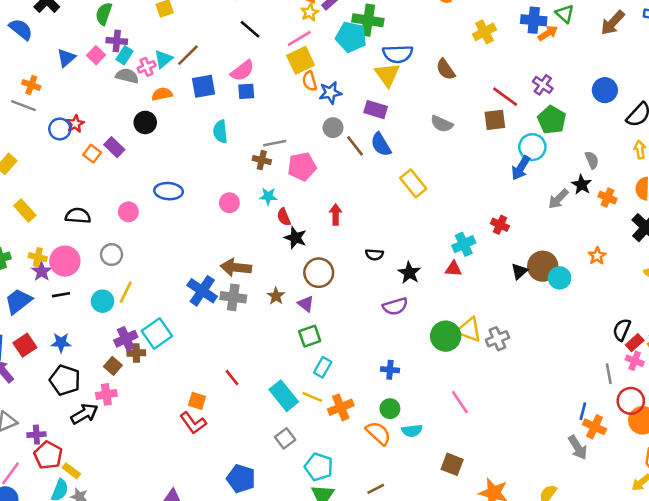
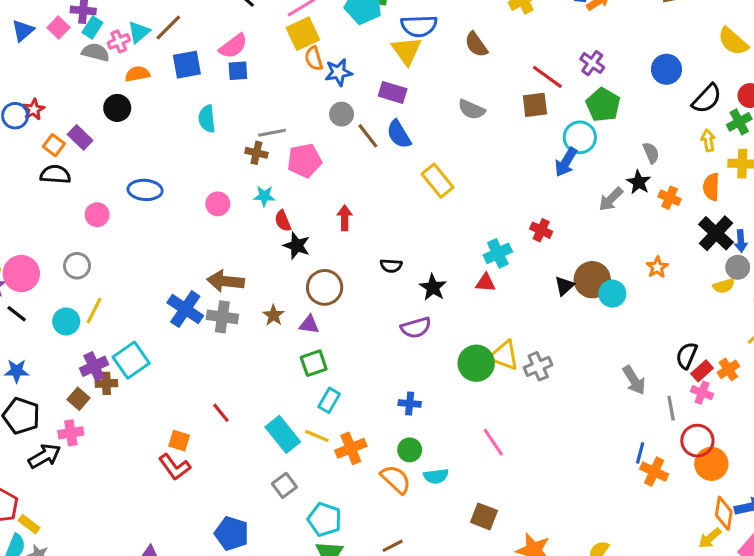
black semicircle: (78, 216) -> (55, 174), moved
black line: (61, 295) -> (17, 314), turned 48
purple triangle: (306, 304) -> (309, 325), turned -30
gray arrow: (578, 447) -> (634, 380), moved

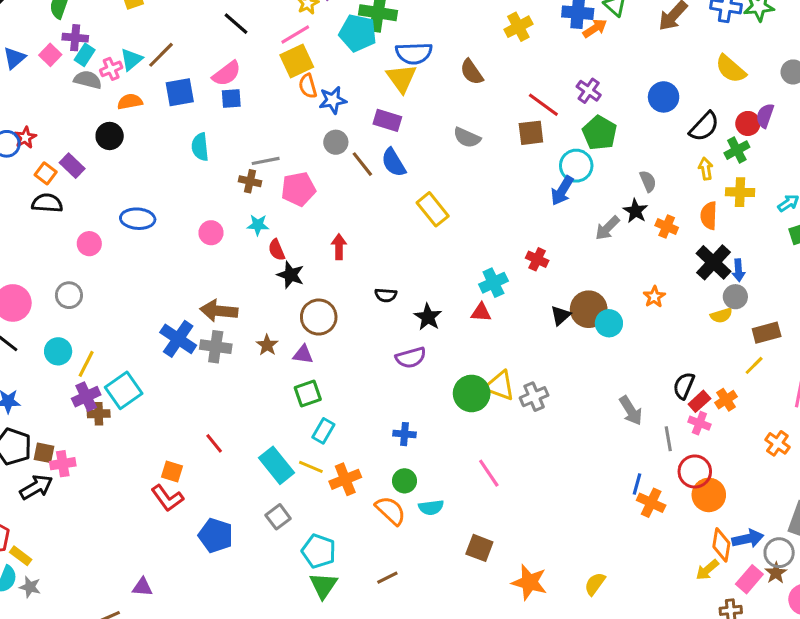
yellow line: (94, 311) -> (86, 364), moved
brown square: (79, 399) -> (44, 453), moved, turned -30
blue pentagon: (232, 533) -> (216, 535), moved

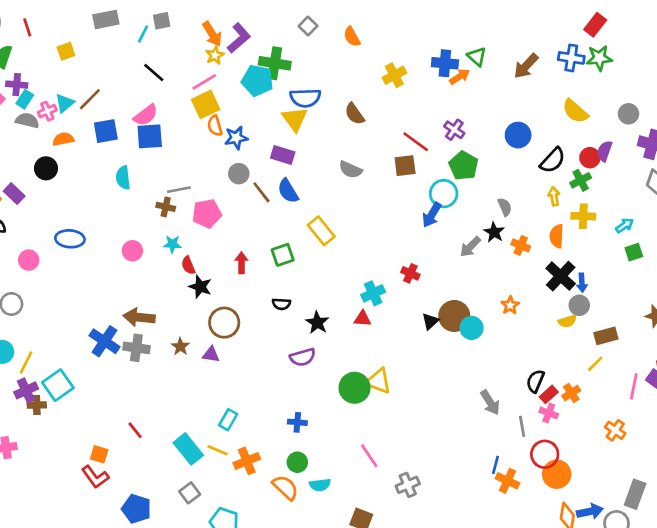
blue square: (231, 99) -> (150, 136), size x1.5
green square: (308, 393) -> (283, 255), moved
gray cross: (534, 397) -> (408, 485), moved

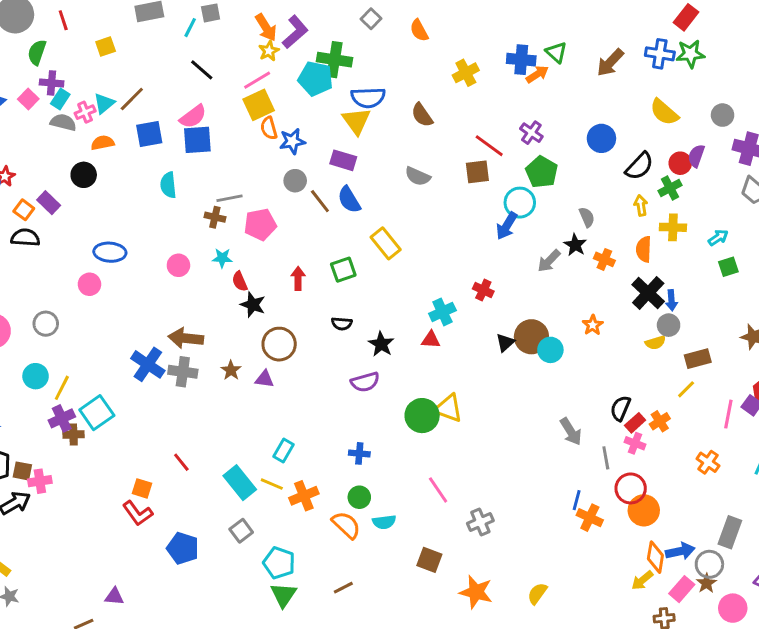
pink circle: (29, 260) -> (89, 284), moved

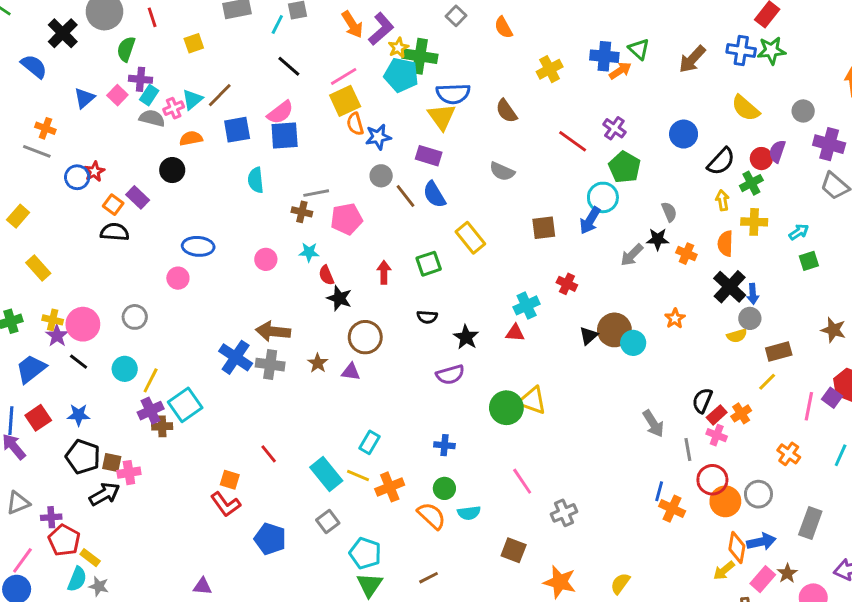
yellow star: (269, 51) -> (398, 48), moved
brown square: (477, 172) -> (544, 228), moved
black star: (575, 245) -> (658, 239), turned -30
gray circle: (709, 564) -> (758, 494), moved

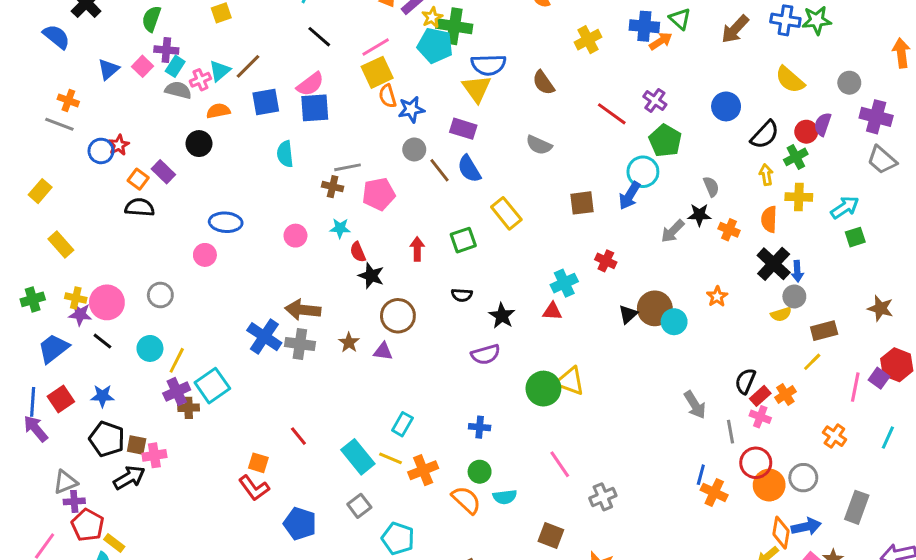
cyan arrow: (799, 232) -> (845, 207), size x1.4
purple star: (57, 336) -> (80, 314), turned -30
gray triangle: (18, 503) -> (65, 482), moved

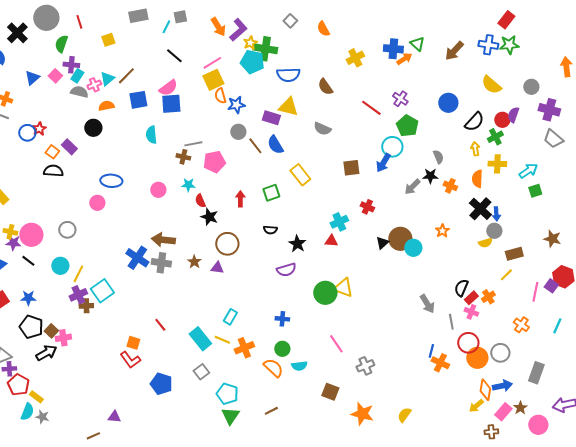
yellow triangle: (477, 89) -> (288, 107), moved, turned -40
brown square: (137, 445) -> (51, 331), turned 32

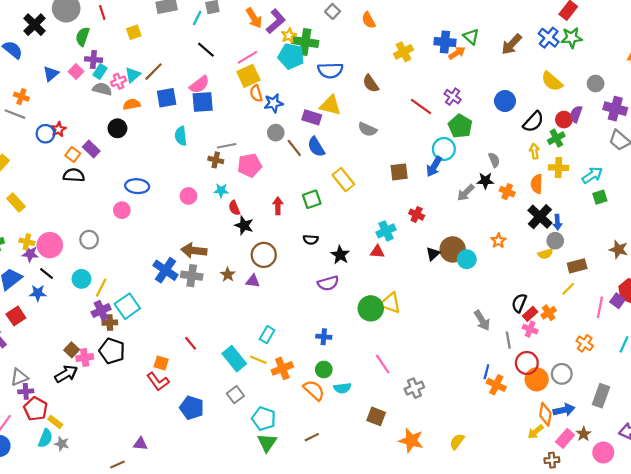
blue cross: (488, 45) -> (549, 38), turned 30
blue star: (28, 298) -> (38, 293), moved
black pentagon: (31, 327) -> (112, 351), moved

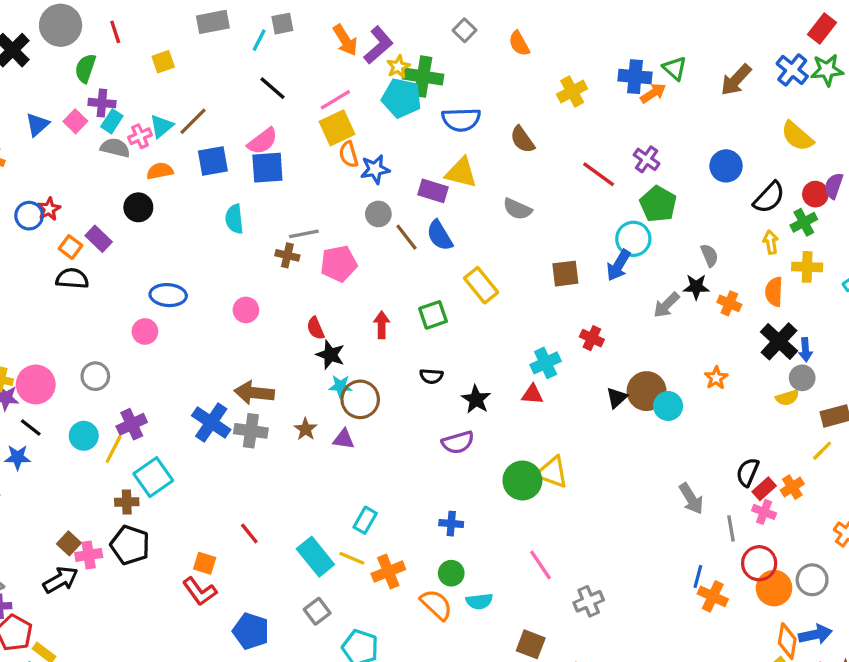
cyan star: (221, 190) -> (340, 386), moved
purple cross: (101, 311) -> (132, 424), moved

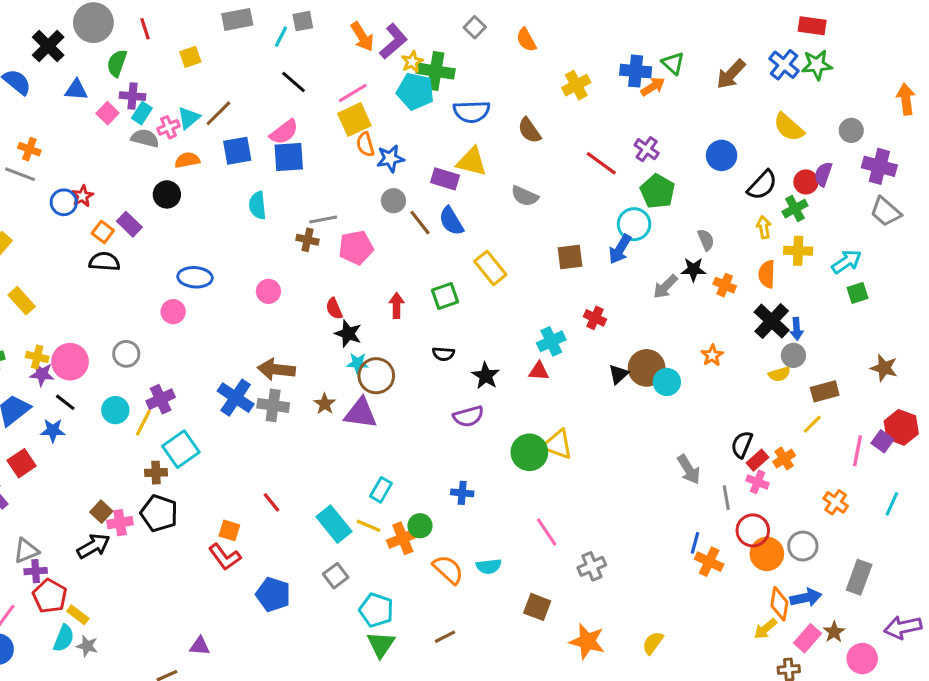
red rectangle: (822, 29) -> (812, 26), turned 60
blue triangle: (37, 125) -> (76, 90), moved, turned 45
purple triangle: (344, 439) -> (361, 413), size x1.6
green circle: (451, 573) -> (420, 526), moved

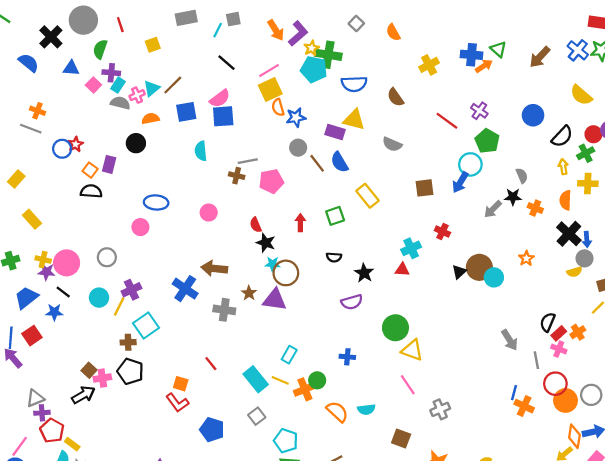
purple rectangle: (129, 224) -> (109, 164), turned 60
gray cross: (273, 405) -> (224, 310), moved
yellow triangle: (558, 444) -> (412, 350), moved

